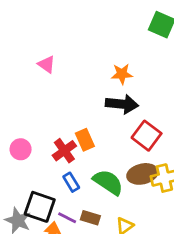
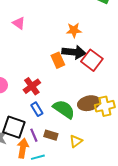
red square: (147, 136) -> (92, 60), moved
orange rectangle: (85, 140) -> (58, 60), moved
purple line: (67, 218) -> (34, 135), turned 40

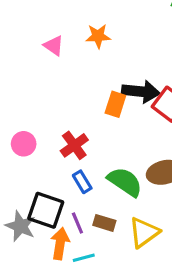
orange star: (74, 30) -> (98, 36), moved
orange rectangle: (58, 60) -> (115, 104), turned 42
yellow triangle: (76, 141) -> (144, 232), size x1.5

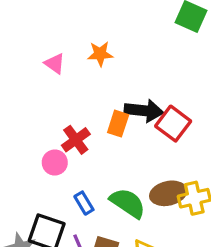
pink circle: (24, 144) -> (55, 163), moved
red cross: (74, 145) -> (76, 140), moved

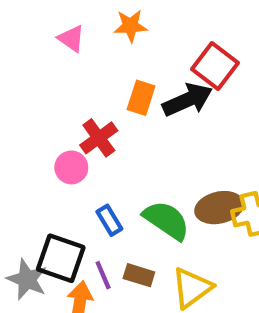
black arrow: (144, 111) -> (188, 100), turned -30
orange rectangle: (118, 124) -> (141, 98), moved
red square: (173, 124) -> (215, 66), moved

